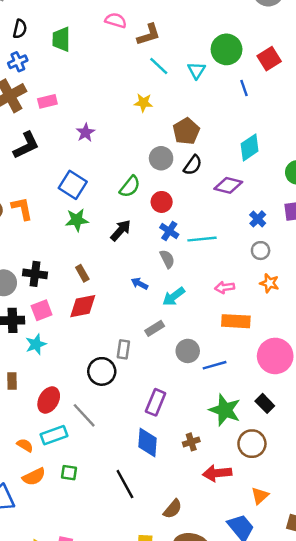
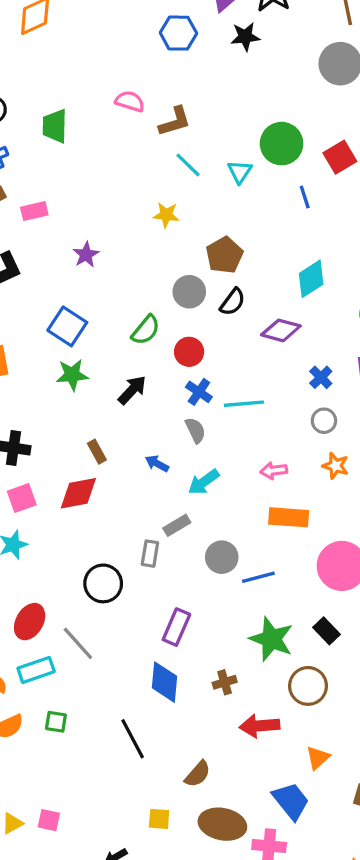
brown rectangle: (82, 273) -> (97, 452), moved
gray rectangle: (123, 349) -> (150, 554), moved

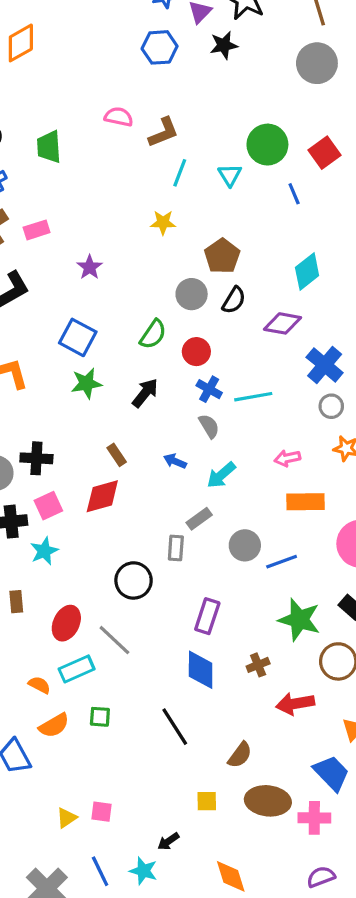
cyan line: (188, 165) -> (180, 173), turned 72
blue cross: (321, 377) -> (325, 365), size x1.6

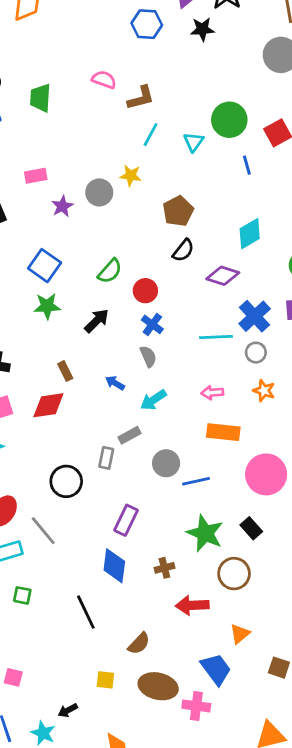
pink rectangle: (37, 230) -> (36, 176), moved
gray circle: (192, 294) -> (99, 192), moved
cyan line: (253, 397) -> (216, 337), moved

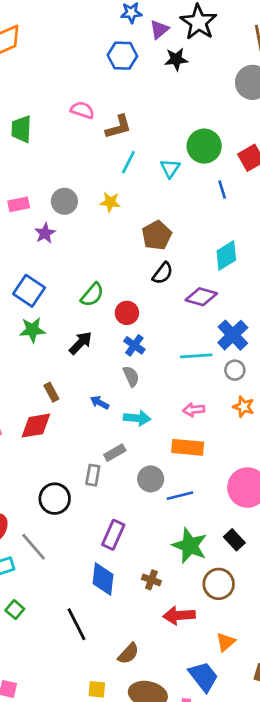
gray circle: (99, 192) -> (64, 201), moved
cyan arrow: (153, 400) -> (137, 418), turned -140
orange rectangle: (223, 432) -> (188, 447), moved
brown cross: (164, 568) -> (151, 580), turned 36
green square: (22, 595) -> (15, 610), turned 30

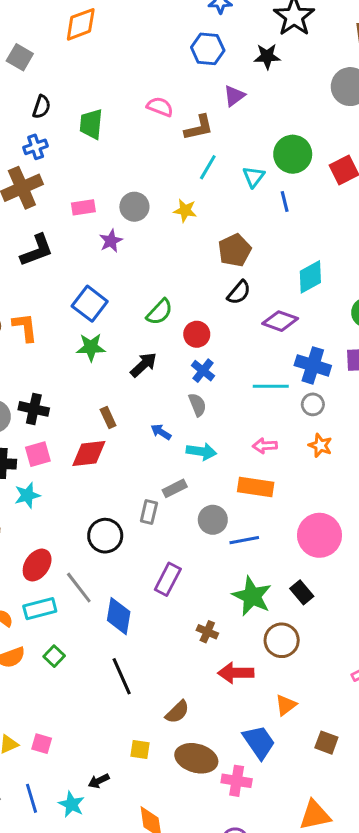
purple triangle: (159, 29) -> (234, 96), moved
blue line: (222, 189) -> (285, 202), moved
blue cross: (233, 335) -> (313, 365), turned -32
blue diamond: (103, 579) -> (119, 616), moved

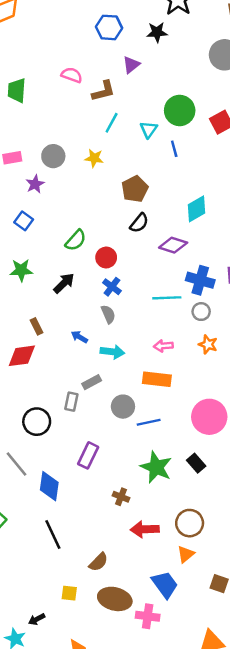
blue square: (90, 304) -> (24, 221), moved, size x0.7
brown circle: (282, 640) -> (190, 523), moved

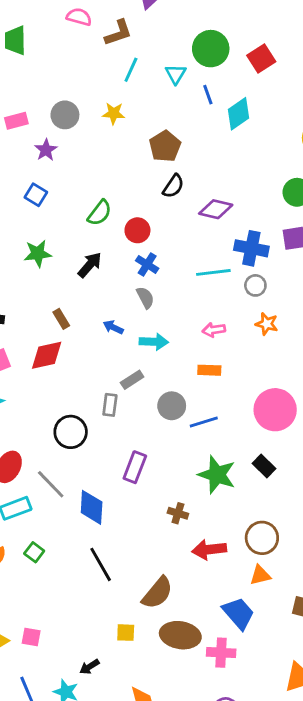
cyan diamond: (197, 209) -> (239, 114), moved
orange rectangle: (157, 379) -> (209, 370), size x0.7
orange triangle: (186, 554) -> (260, 575), turned 30
brown semicircle: (99, 562) -> (157, 593), size x1.4

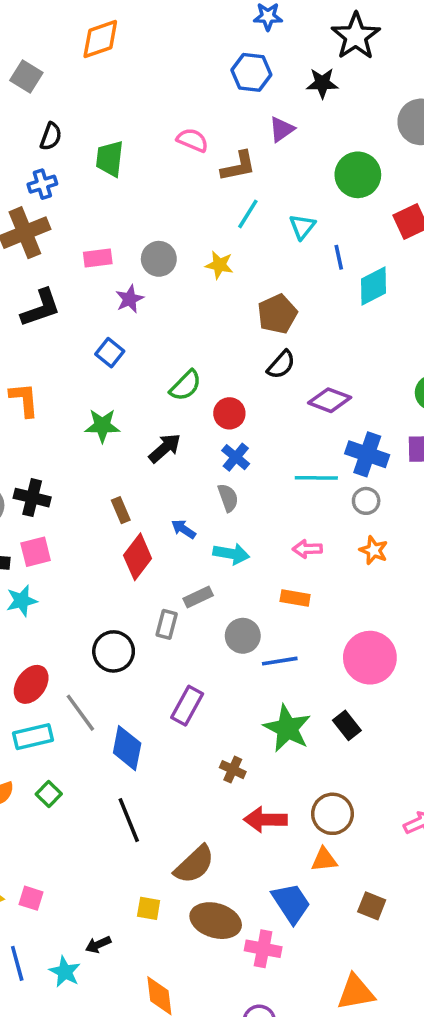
green circle: (211, 49) -> (358, 175), moved
red diamond: (47, 355) -> (138, 557), moved, turned -48

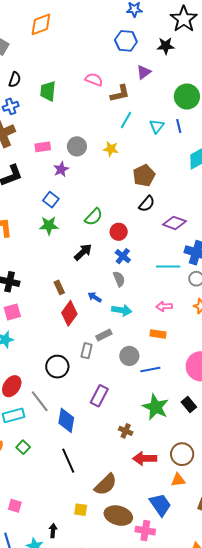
blue line: (339, 257) -> (179, 126), moved
green star: (102, 426) -> (49, 226), moved
black arrow: (98, 945) -> (53, 531), turned 120

